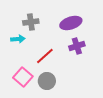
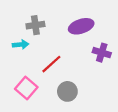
purple cross: (77, 46) -> (102, 53), moved, turned 35
gray circle: (47, 81) -> (67, 91), moved

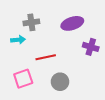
red line: (51, 64) -> (46, 57), turned 30
pink square: (26, 88) -> (23, 79), turned 30

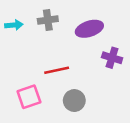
gray cross: (31, 22) -> (48, 20), moved
cyan arrow: (18, 40) -> (14, 25), moved

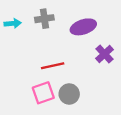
purple cross: (112, 58) -> (104, 54), turned 30
pink square: (29, 97) -> (43, 93), moved

